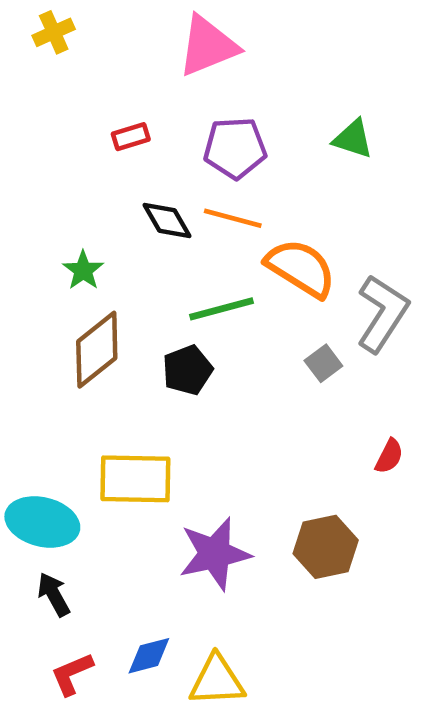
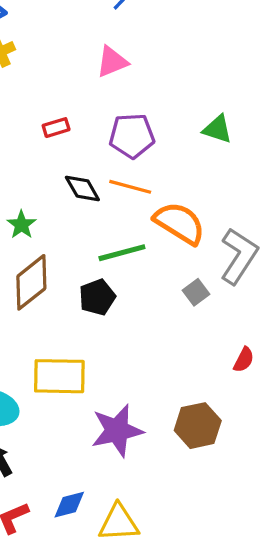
pink triangle: (208, 46) -> (112, 62), size x0.7

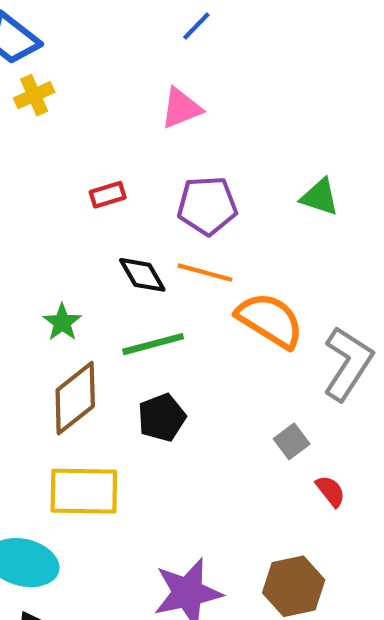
green line: (122, 253) -> (153, 344), moved
gray square: (196, 292) -> (292, 441), moved
red semicircle: (244, 360) -> (330, 491), moved, turned -65
yellow rectangle: (59, 376) -> (84, 491), moved

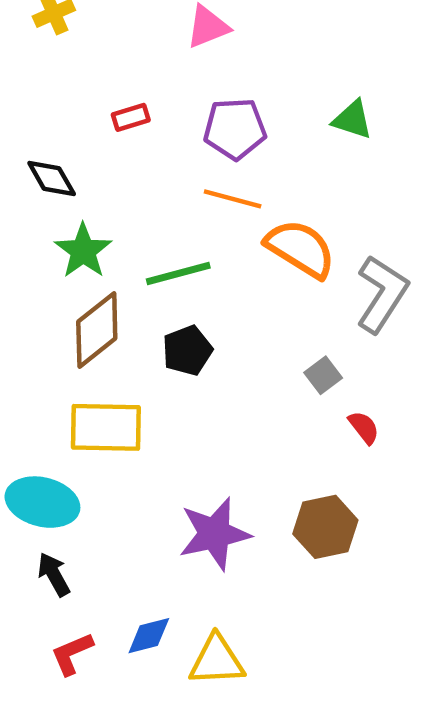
black diamond: (142, 275) -> (52, 178), moved
green star: (62, 322) -> (83, 251), size x1.4

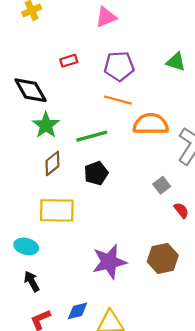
black diamond: (52, 178) -> (31, 90), size x1.4
orange semicircle: (300, 249) -> (151, 124), turned -32
brown diamond: (97, 330) -> (52, 163), size x0.7
cyan ellipse: (42, 502) -> (26, 246), size x0.7

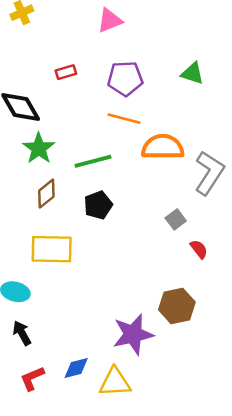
purple star: (109, 262) -> (133, 334), moved

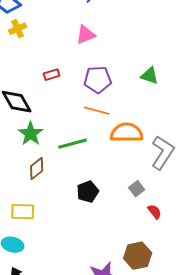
black pentagon: (98, 205) -> (88, 192), moved
yellow rectangle: (52, 249) -> (23, 212), moved, size x0.7

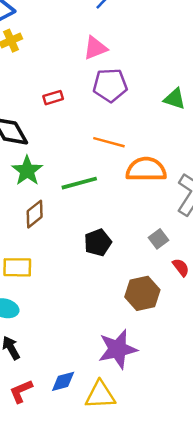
purple pentagon: (98, 80) -> (110, 85), moved
brown hexagon: (138, 256) -> (142, 293), moved

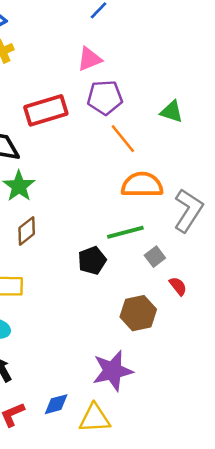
red rectangle: (53, 98) -> (46, 110), size x2.0
orange line: (109, 142) -> (123, 139), moved, turned 36
green line: (79, 183) -> (125, 232), moved

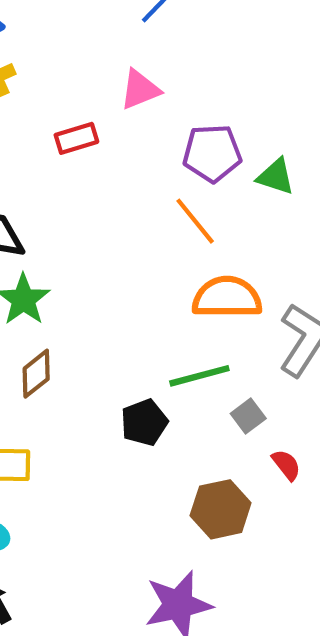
purple pentagon: (105, 98) -> (212, 153), moved
red rectangle: (46, 110) -> (76, 138), moved, size x0.6

